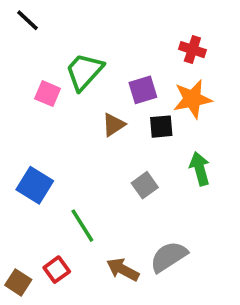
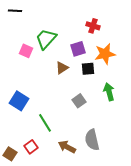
black line: (27, 20) -> (15, 11), turned -40
red cross: (192, 50) -> (93, 26), moved
gray semicircle: (169, 257) -> (92, 140), turned -70

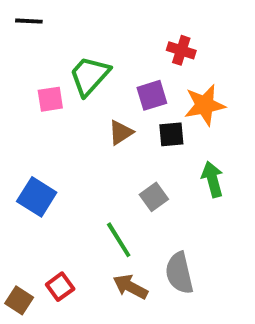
pink square: (26, 51) -> (50, 99), turned -32
green line: (45, 123) -> (119, 240), moved

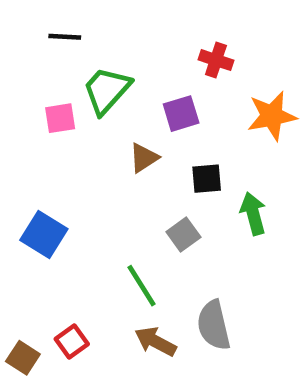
black line: (29, 21) -> (65, 37), moved
orange star: (205, 105) -> (272, 116), moved
black square: (171, 134) -> (207, 179), moved

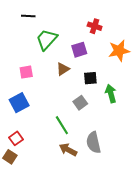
pink square: (60, 118) -> (26, 72), moved
blue square: (44, 234) -> (19, 103), turned 30
red square: (72, 342) -> (16, 138), moved

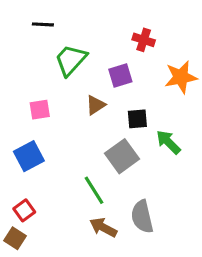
green arrow: (111, 94) -> (168, 142), turned -30
gray square: (80, 103) -> (122, 156), size x1.5

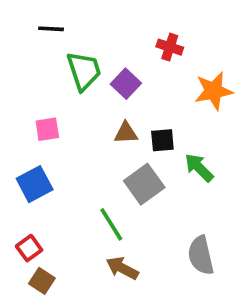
green trapezoid: (71, 60) -> (84, 71), turned 120
purple square: (120, 76) -> (126, 84), moved, turned -30
brown triangle: (96, 105) -> (126, 133), moved, turned 30
gray semicircle: (142, 217) -> (201, 255), moved
brown square: (15, 238) -> (42, 281), moved

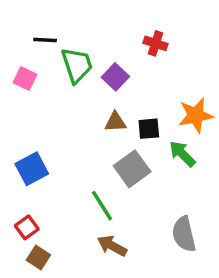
black line: (51, 29) -> (45, 40), moved
orange star: (214, 91) -> (196, 115), moved
pink square: (47, 129) -> (25, 79), moved, turned 35

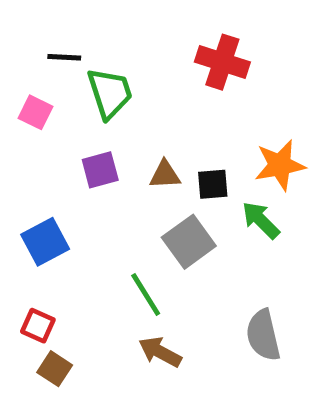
red cross: (156, 43) -> (222, 62), size x1.5
purple square: (115, 77) -> (100, 170), moved, turned 32
red square: (27, 227) -> (38, 326), turned -30

